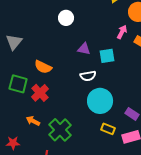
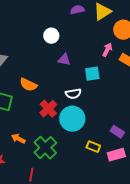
purple triangle: (84, 49) -> (64, 60), moved
red cross: (40, 93) -> (48, 109), moved
cyan circle: (100, 101) -> (72, 119), moved

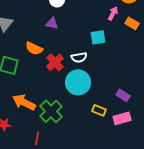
purple triangle: (64, 60) -> (52, 23), moved
red cross: (48, 109) -> (55, 62), moved
orange arrow: (18, 139) -> (24, 102), size x1.6

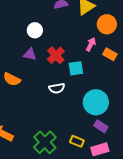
red cross: (55, 62) -> (56, 55), moved
cyan circle: (78, 82) -> (96, 102), moved
green cross: (51, 111) -> (45, 142), moved

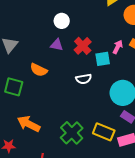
pink arrow: (91, 44) -> (118, 47), moved
yellow rectangle: (77, 141) -> (104, 132), size x1.5

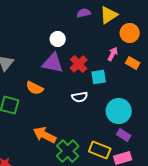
purple triangle: (57, 45) -> (53, 63), size x1.6
pink arrow: (118, 47) -> (113, 54), moved
orange arrow: (29, 124) -> (45, 135), moved

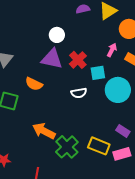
cyan circle: (119, 111) -> (118, 90), moved

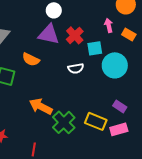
pink arrow: (112, 50) -> (109, 25), turned -40

